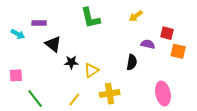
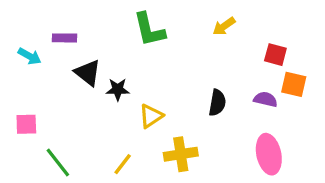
purple semicircle: (148, 44) -> (265, 99), moved
black star: (71, 62) -> (118, 89), moved

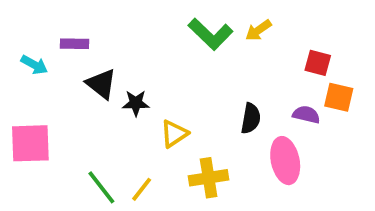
green L-shape: (149, 30) -> (210, 34), moved, turned -33
pink square: (26, 124) -> (30, 143), size x1.6
pink ellipse: (269, 154) -> (285, 161), moved
green line: (58, 162) -> (101, 187), moved

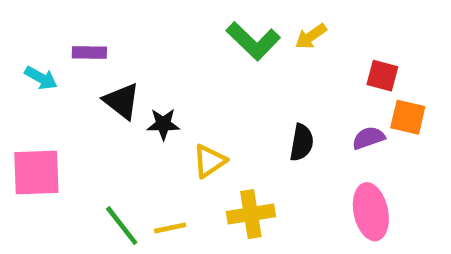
purple semicircle: (306, 115) -> (369, 138), turned -32
pink ellipse: (285, 161) -> (371, 212), moved
yellow line: (142, 189) -> (170, 228), turned 40

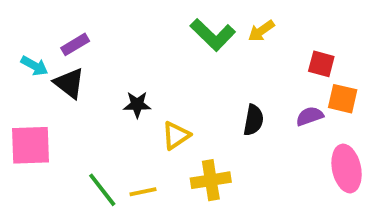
purple rectangle: (89, 53) -> (75, 44), turned -32
black triangle: (122, 101) -> (69, 83), moved
pink ellipse: (371, 212) -> (347, 169), moved

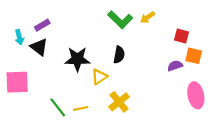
cyan arrow: (34, 66) -> (19, 37), turned 48
black star: (137, 105) -> (77, 59), size x1.6
black semicircle: (253, 120) -> (119, 55), moved
yellow cross: (211, 180) -> (119, 102), turned -30

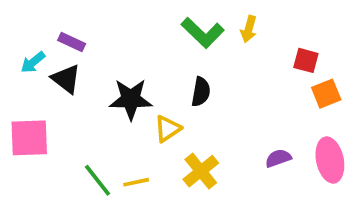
yellow arrow: (148, 17) -> (249, 29), turned -40
purple rectangle: (42, 25) -> (72, 42), turned 56
cyan arrow: (19, 37) -> (33, 62), turned 64
orange square: (194, 56) -> (326, 94), turned -35
purple semicircle: (175, 66) -> (278, 158), moved

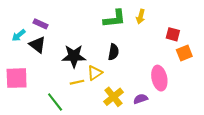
green L-shape: (203, 33) -> (115, 19), turned -50
purple semicircle: (278, 158) -> (141, 99), moved
pink ellipse: (330, 160) -> (159, 78), moved
yellow line: (136, 182) -> (77, 82), moved

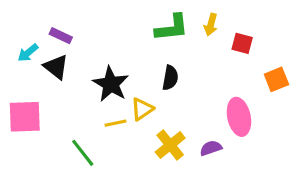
red square: (173, 34) -> (242, 43), moved
black star: (74, 56) -> (111, 84), turned 30

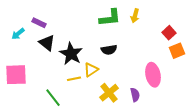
red square: (242, 43) -> (169, 33), moved, turned 32
black triangle: (56, 67) -> (47, 43), moved
black semicircle: (170, 78) -> (109, 50), turned 70
purple semicircle: (211, 148) -> (135, 95), turned 96

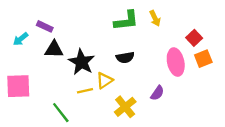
yellow arrow: (135, 16) -> (155, 18), turned -40
black triangle: (47, 43) -> (54, 49), turned -36
pink ellipse: (153, 75) -> (176, 62), moved
purple semicircle: (135, 95) -> (157, 93), moved, turned 48

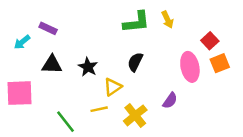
black triangle: (54, 49) -> (52, 64), moved
black semicircle: (125, 57) -> (135, 62), turned 126
black star: (81, 62) -> (88, 67), size x0.7
yellow line: (85, 91) -> (99, 109), moved

